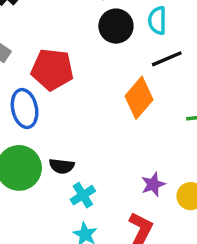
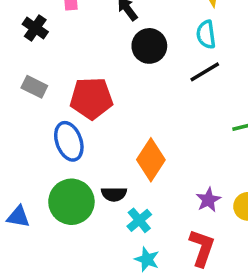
cyan semicircle: (157, 21) -> (206, 35), moved
orange diamond: (139, 98) -> (151, 160), moved

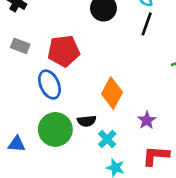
black line: (205, 72) -> (147, 24), turned -35
purple star: (208, 200) -> (147, 120), moved
red L-shape: (202, 248) -> (156, 156), turned -100

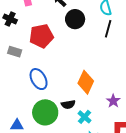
red pentagon: (64, 51) -> (41, 36), moved

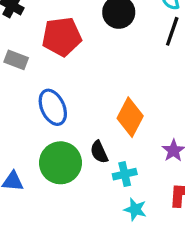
black semicircle: (68, 104) -> (99, 152), turned 72
cyan cross: (85, 117) -> (125, 174), turned 32

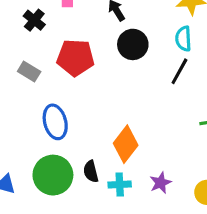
cyan cross: (125, 174) -> (120, 185), moved

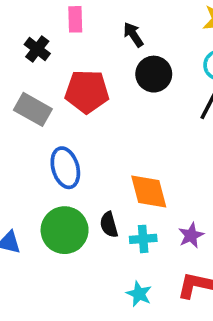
gray rectangle: (29, 71) -> (33, 109), size x1.4
orange diamond: (126, 144) -> (149, 191), turned -51

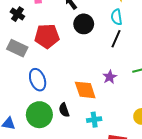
purple star: (191, 235) -> (110, 77), moved
cyan cross: (143, 239) -> (94, 120), moved

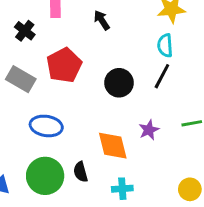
black circle: (84, 24) -> (119, 83), moved
red pentagon: (47, 36) -> (64, 65), turned -30
blue ellipse: (38, 80) -> (46, 126), turned -65

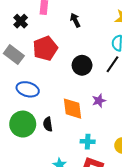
cyan cross: (122, 189) -> (88, 142), moved

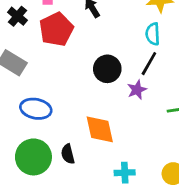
red pentagon: (45, 48) -> (56, 29), moved
purple star: (99, 101) -> (137, 90), moved

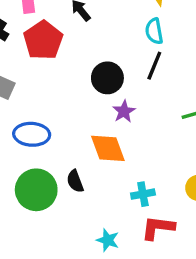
purple star: (137, 90) -> (124, 111), moved

